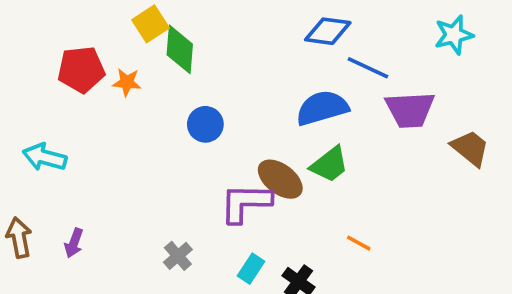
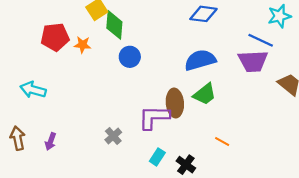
blue line: (368, 68) -> (261, 40), moved
blue circle: (205, 124) -> (130, 57), moved
brown ellipse: (280, 179) -> (175, 103), turned 48
gray cross: (178, 256) -> (113, 136), moved

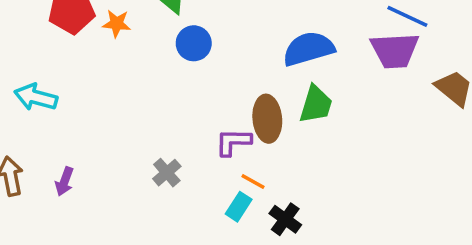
green trapezoid: (205, 94) -> (316, 104), turned -35
purple L-shape: (154, 117) -> (233, 142), size x0.7
orange line: (222, 141) -> (253, 182), moved

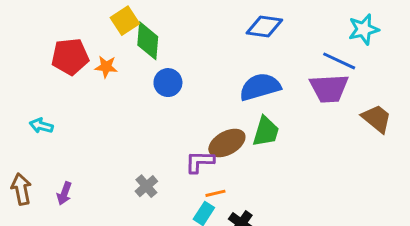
cyan arrow: (36, 97) -> (41, 126), size x0.7
brown ellipse: (267, 119) -> (227, 143), turned 66
orange line: (253, 182) -> (215, 193), turned -42

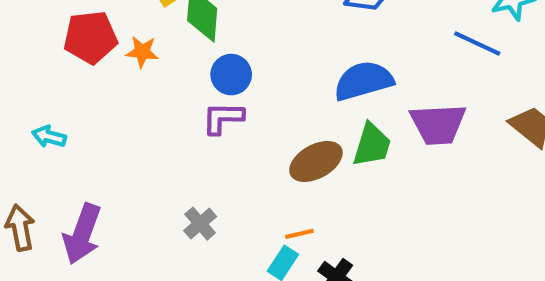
purple trapezoid: (329, 88) -> (438, 124), moved
purple L-shape: (200, 162) -> (223, 118), moved
purple arrow: (64, 193) -> (82, 234), size x1.8

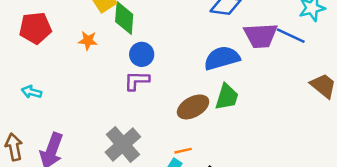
red pentagon: (90, 37) -> (35, 28), moved
purple trapezoid: (438, 124) -> (261, 36), moved
gray cross: (200, 224) -> (123, 144), size x1.8

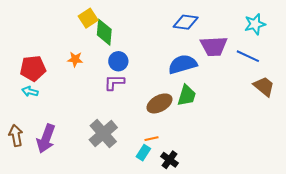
red pentagon: (35, 28) -> (33, 68), moved
blue line: (291, 36) -> (248, 56), moved
orange star: (88, 41) -> (75, 59), moved

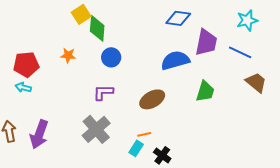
purple trapezoid: (214, 46) -> (206, 42), turned -76
purple L-shape: (114, 82) -> (103, 92), moved
green trapezoid: (187, 95) -> (205, 91), moved

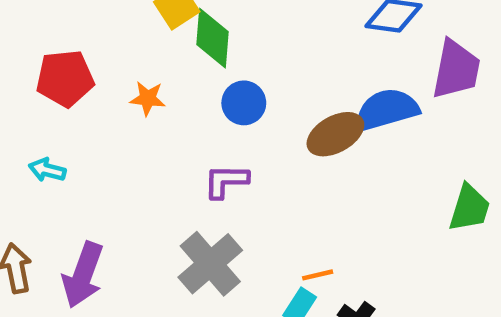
red pentagon: (26, 64) -> (65, 78), moved
green trapezoid: (205, 91) -> (469, 208), moved
brown ellipse: (152, 99) -> (335, 134), moved

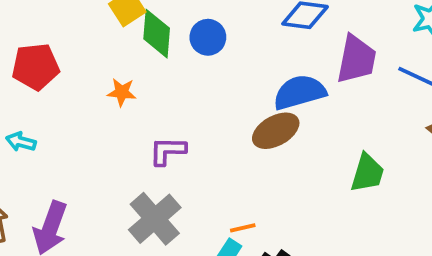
orange star: (148, 98) -> (122, 92), moved
blue circle: (244, 103) -> (208, 37), moved
brown ellipse: (335, 134) -> (276, 131), moved

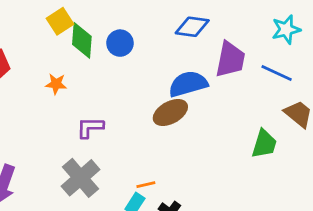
green trapezoid: (367, 173) -> (264, 144), moved

